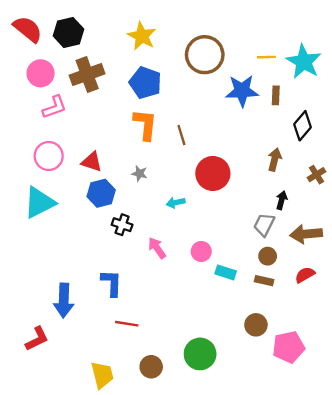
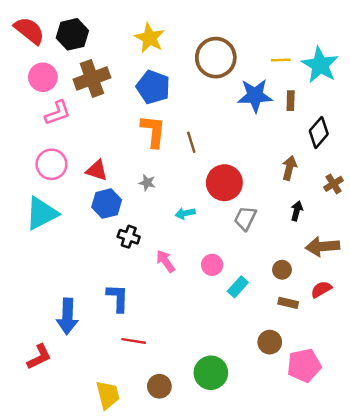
gray trapezoid: (264, 225) -> (245, 218), moved
cyan rectangle: (226, 272) -> (238, 287), turned -66
brown rectangle: (264, 281) -> (288, 303), moved

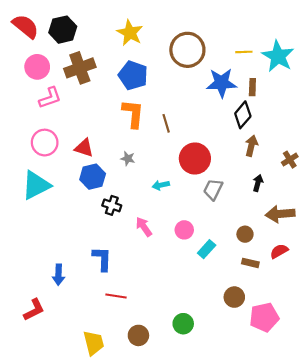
black diamond: (319, 132) -> (243, 115), moved
blue arrow: (67, 316) -> (58, 275), size x0.7
green circle: (211, 373) -> (183, 324), size x0.7

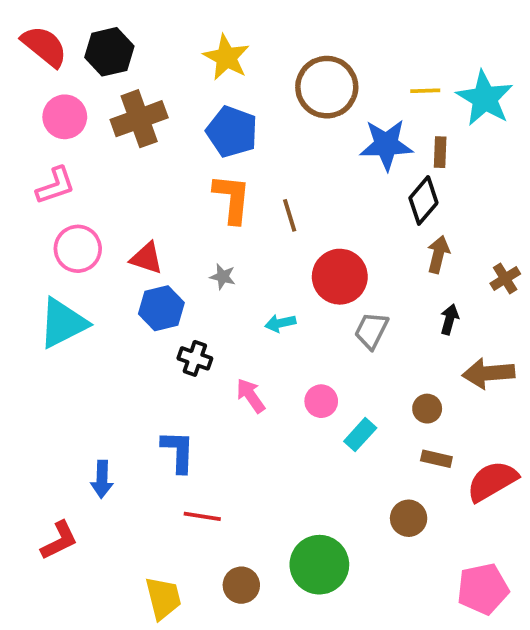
pink L-shape: (50, 98) -> (55, 186), moved
red semicircle: (279, 251) -> (492, 481), moved, size x1.6
pink pentagon: (264, 317) -> (483, 589), moved
green circle: (183, 324) -> (319, 565), size x1.6

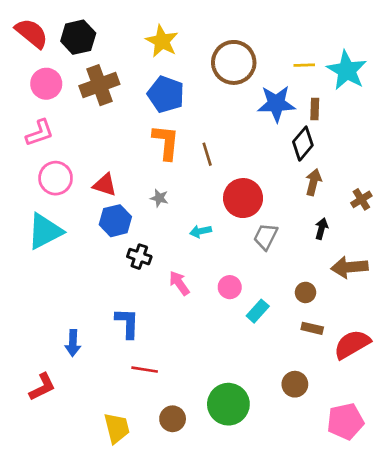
brown circle: (409, 518) -> (295, 384), moved

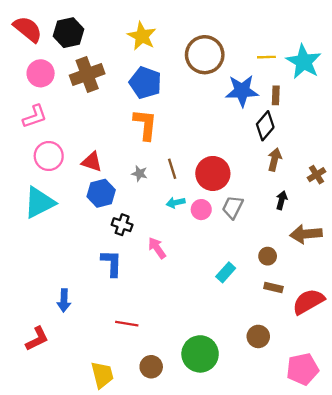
brown line: (207, 154) -> (172, 169), moved
pink circle: (230, 287) -> (201, 210), moved
blue L-shape: (127, 323) -> (112, 263), moved

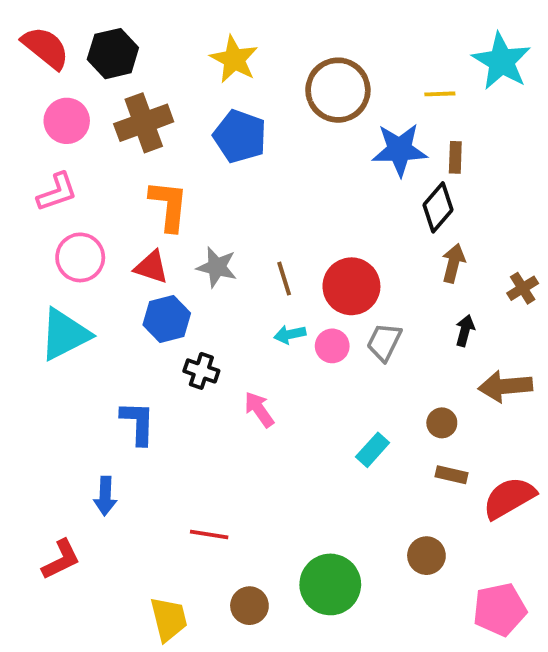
cyan star: (304, 62) -> (501, 61), moved
orange L-shape: (145, 125) -> (169, 205), moved
gray star: (140, 173) -> (217, 267), moved, size x1.5
blue L-shape: (112, 263) -> (138, 423), moved

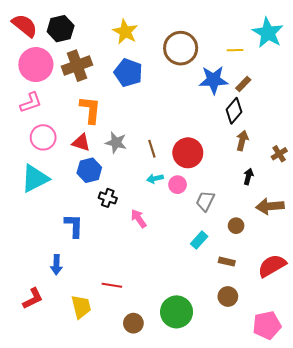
pink circle: (67, 121) -> (36, 65), size x1.4
brown rectangle: (455, 157) -> (243, 84), turned 42
gray trapezoid: (384, 342) -> (205, 201), moved
brown rectangle: (451, 475) -> (227, 262), moved
yellow trapezoid: (169, 619) -> (81, 307), moved

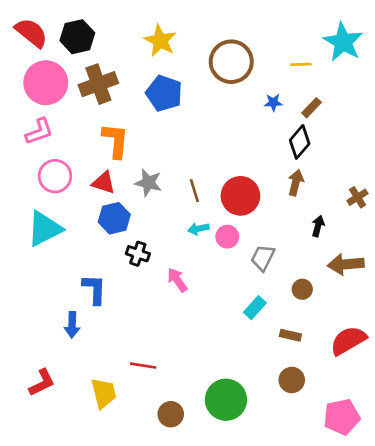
blue star: (213, 80) -> (273, 102), size x0.5
brown arrow: (242, 141) -> (296, 183), moved
blue arrow: (56, 265) -> (72, 325), moved

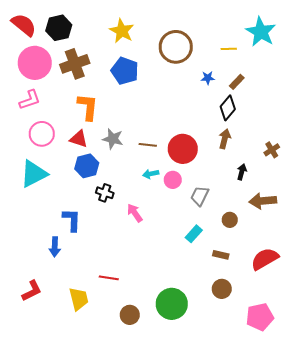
brown line: (194, 191) -> (148, 145), turned -66

